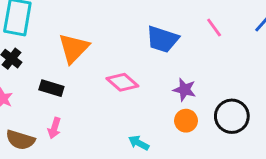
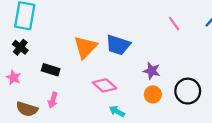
blue trapezoid: (162, 39) -> (118, 45), moved
orange triangle: (74, 48) -> (85, 47), moved
pink diamond: (122, 82) -> (105, 85), moved

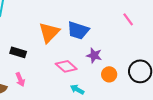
pink line: (174, 24) -> (128, 19), moved
purple star: (152, 71) -> (94, 55), moved
pink arrow: (53, 100) -> (20, 79), turned -40

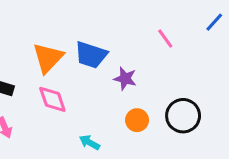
purple star: (94, 55) -> (125, 79), moved
pink diamond: (66, 66) -> (52, 99), moved, turned 30

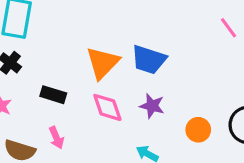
pink line: (165, 38) -> (229, 28), moved
purple star: (125, 79) -> (152, 106), moved

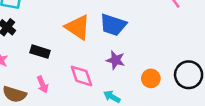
orange triangle: (103, 63) -> (78, 27), turned -40
pink diamond: (107, 107) -> (81, 76), moved

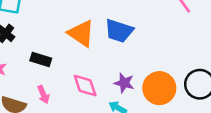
purple star: (116, 60) -> (124, 83), moved
orange circle: (151, 78) -> (159, 88), size x1.6

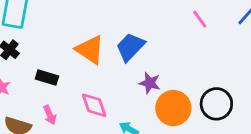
blue trapezoid: (119, 31) -> (130, 47), turned 116
purple star: (124, 83) -> (150, 83), moved

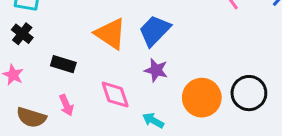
purple star: (150, 83) -> (156, 70), moved

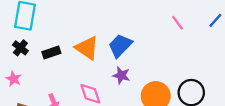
black rectangle: (63, 64) -> (51, 52), moved, turned -36

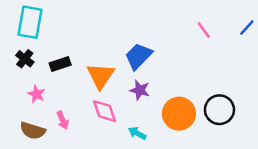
orange triangle: (87, 48) -> (101, 76), moved, turned 30
pink star: (14, 79) -> (37, 94), moved

